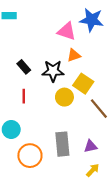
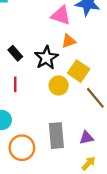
black star: (53, 71) -> (46, 58), turned -30

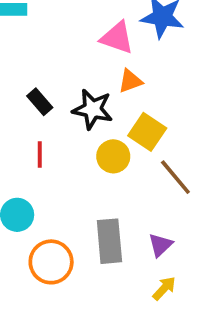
black star: (46, 58) -> (93, 109), turned -30
purple triangle: (86, 138) -> (160, 245), turned -32

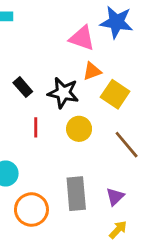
yellow square: (147, 132) -> (115, 94), moved
red line: (40, 155) -> (36, 127), moved

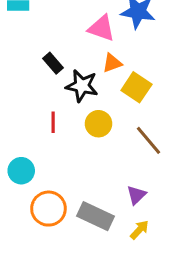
black rectangle: (23, 87) -> (53, 63), moved
gray rectangle: (76, 194) -> (95, 216), moved, turned -60

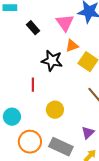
pink triangle: (102, 28) -> (65, 23), turned 36
black rectangle: (53, 63) -> (33, 28), moved
yellow circle: (99, 124) -> (55, 110), moved

